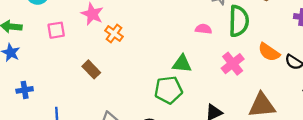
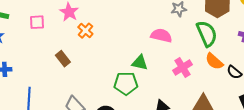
green semicircle: (239, 21) -> (207, 34), moved, turned -32
pink semicircle: (203, 29) -> (161, 35), size x1.5

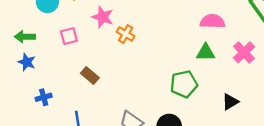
brown rectangle: (63, 59) -> (90, 75), moved
green triangle: (140, 63) -> (206, 52), moved

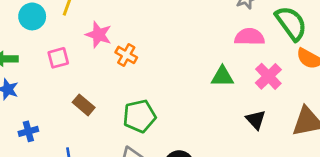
pink semicircle: (212, 21) -> (250, 37), moved
green pentagon: (184, 84) -> (139, 116), moved
black triangle: (230, 102) -> (256, 120), moved, turned -42

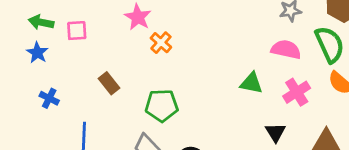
pink square: (58, 58) -> (77, 31), moved
blue cross: (28, 131) -> (49, 98), turned 30

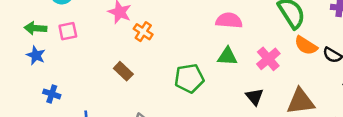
pink semicircle: (286, 49) -> (229, 20), moved
brown rectangle: (109, 83) -> (123, 71), moved
green pentagon: (162, 105) -> (189, 78), moved

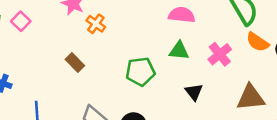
pink square: (68, 31) -> (21, 21), turned -36
black triangle: (255, 97) -> (194, 92), moved

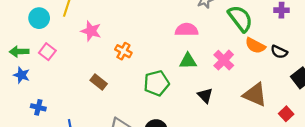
orange cross: (96, 24) -> (123, 51), moved
brown triangle: (251, 98) -> (255, 95), turned 36

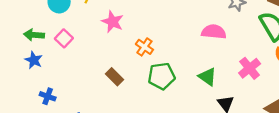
green triangle: (188, 61) -> (207, 77), moved, turned 30
green pentagon: (156, 83) -> (162, 76), moved

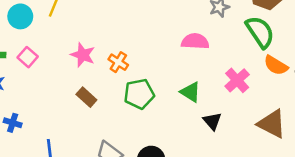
pink star: (113, 22) -> (83, 55), moved

